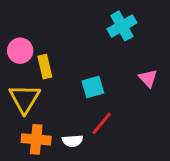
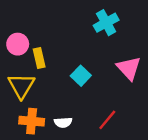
pink triangle: (148, 78) -> (129, 68), size x1.5
cyan square: (93, 87) -> (81, 76), turned -30
red line: (102, 123) -> (107, 120), moved

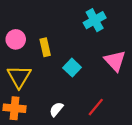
yellow rectangle: (39, 58) -> (45, 47), moved
orange cross: (32, 121) -> (15, 108), moved
white semicircle: (63, 122) -> (56, 109), turned 133

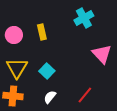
yellow rectangle: (45, 47) -> (42, 32), moved
cyan square: (72, 68) -> (47, 71), moved

